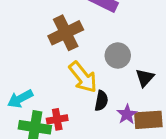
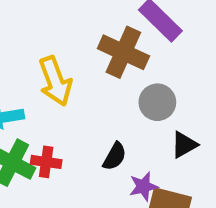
brown cross: (66, 33) -> (123, 52), moved, turned 32
yellow arrow: (83, 77) -> (55, 81), moved

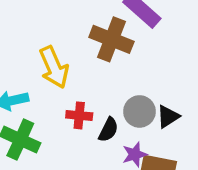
gray circle: (157, 102) -> (139, 111), moved
red cross: (46, 162) -> (79, 115), moved

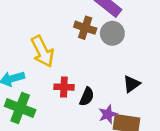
brown cross: (111, 39) -> (85, 28), size x0.7
gray circle: (139, 111) -> (112, 33), moved

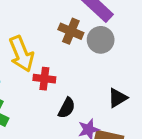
red cross: (64, 87) -> (44, 79), moved

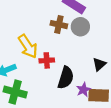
black semicircle: (67, 108) -> (66, 78), size x1.5

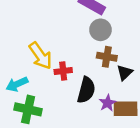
brown cross: (59, 25) -> (107, 57), moved

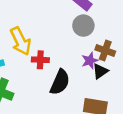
brown cross: (107, 57) -> (105, 51), moved
purple star: (108, 103) -> (90, 61), moved

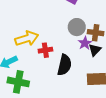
gray circle: (83, 26) -> (77, 27), moved
yellow arrow: (21, 41) -> (27, 38), turned -70

